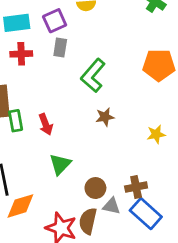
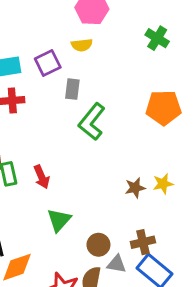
gray rectangle: (60, 48) -> (72, 89), moved
brown star: (105, 117) -> (135, 188), moved

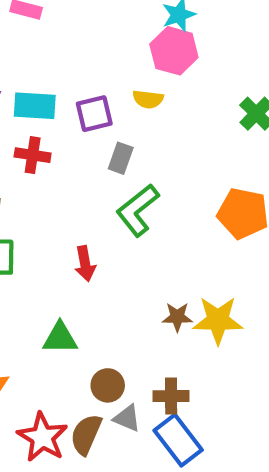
red arrow: (42, 177) -> (85, 264), moved
yellow star: (163, 184) -> (218, 320), size x1.6
green triangle: (59, 220) -> (60, 338), turned 35

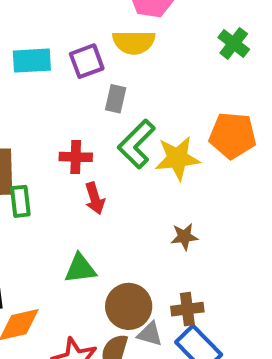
yellow semicircle: (148, 99) -> (134, 42), size x1.5
red cross: (33, 155) -> (76, 157), moved
yellow star: (218, 320) -> (177, 158), moved
brown circle: (108, 385) -> (129, 306), size x1.5

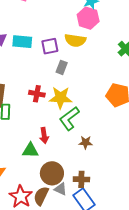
green L-shape: (137, 144) -> (69, 118), moved
yellow star: (177, 158) -> (61, 98), moved
red arrow: (95, 198) -> (44, 136), moved

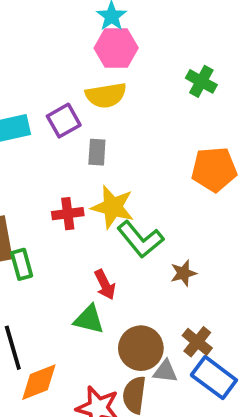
yellow star: (61, 98) -> (113, 207), turned 30
green L-shape: (69, 118) -> (140, 239), turned -75
green triangle: (30, 150) -> (89, 319), turned 30
brown cross: (81, 179) -> (197, 342), turned -35

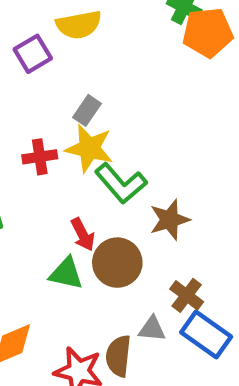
gray rectangle: (97, 152) -> (87, 110), moved, turned 32
orange pentagon: (214, 169) -> (208, 32), moved
brown star: (183, 273) -> (169, 220), size x1.4
brown circle: (141, 348) -> (117, 263), moved

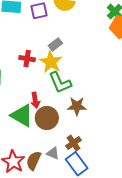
green triangle: (66, 273) -> (22, 115), size x1.4

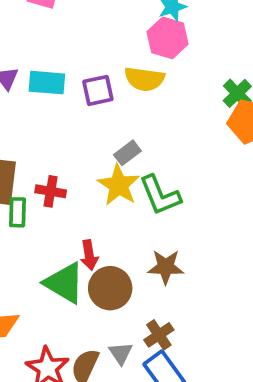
red cross: (27, 59) -> (51, 191), moved
green L-shape: (60, 83) -> (160, 195), moved
gray triangle: (53, 153) -> (121, 353), turned 32

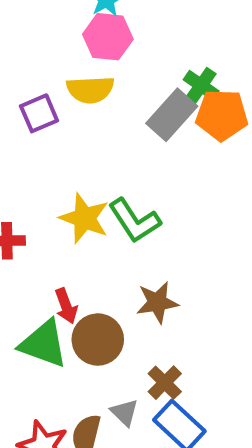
gray rectangle: (127, 153) -> (172, 115), moved, size x1.6

